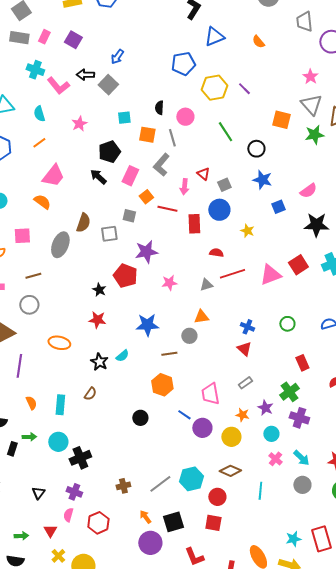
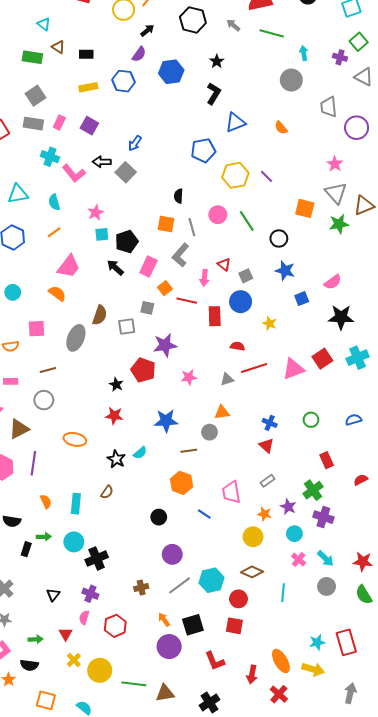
pink circle: (185, 117) -> (218, 215), moved
cyan square: (124, 118) -> (102, 234), moved
purple circle: (202, 428) -> (172, 554), moved

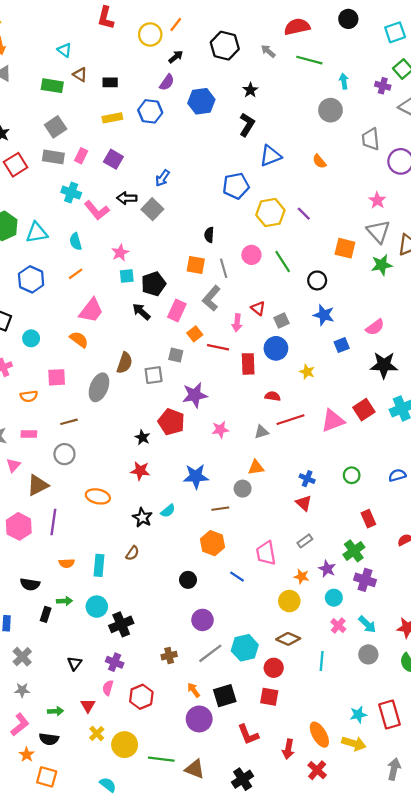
orange semicircle: (46, 502) -> (67, 563), turned 112
brown triangle: (165, 693) -> (195, 769), turned 30
orange square: (46, 700) -> (47, 777), moved

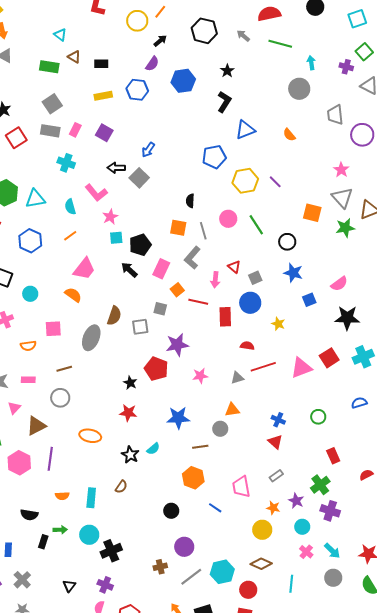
pink L-shape: (97, 210) -> (96, 193), moved
blue semicircle: (397, 475) -> (359, 403), moved
brown cross: (169, 656) -> (160, 567), moved

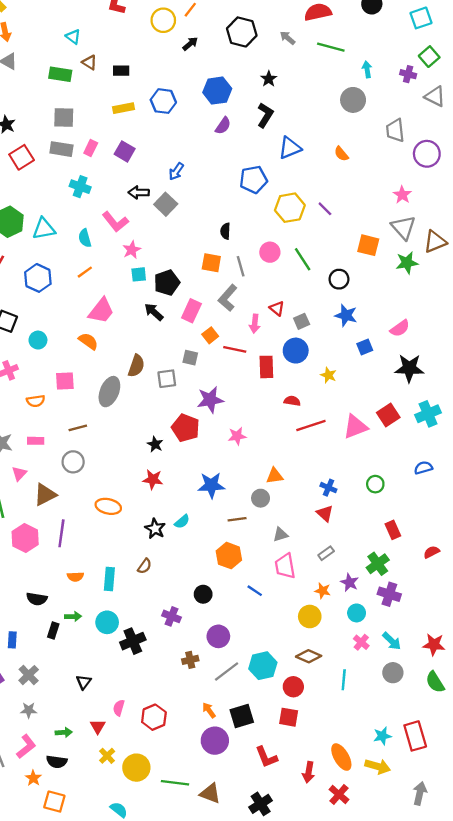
purple semicircle: (152, 64) -> (223, 126), moved
gray square: (52, 104) -> (64, 117), turned 36
gray triangle: (237, 378) -> (280, 534), moved
purple cross: (105, 585) -> (171, 616), moved

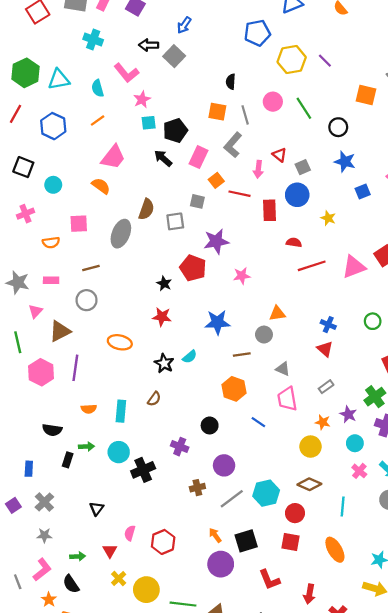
gray triangle: (280, 534) -> (283, 369), turned 40
orange ellipse: (341, 757) -> (335, 550), moved
black semicircle: (57, 762) -> (71, 584), turned 48

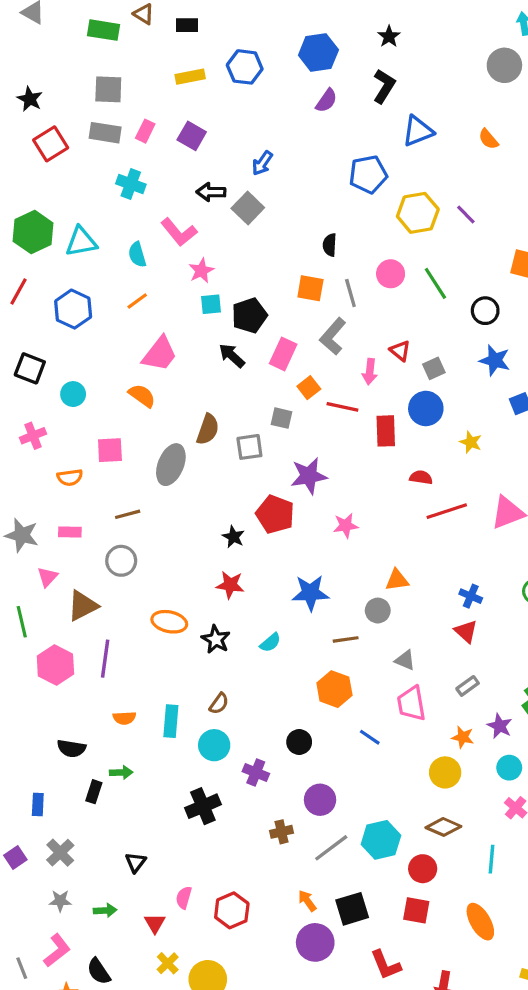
black star: (164, 363) -> (216, 639), moved
cyan circle: (119, 452) -> (214, 745), moved
green arrow: (78, 556) -> (105, 910), moved

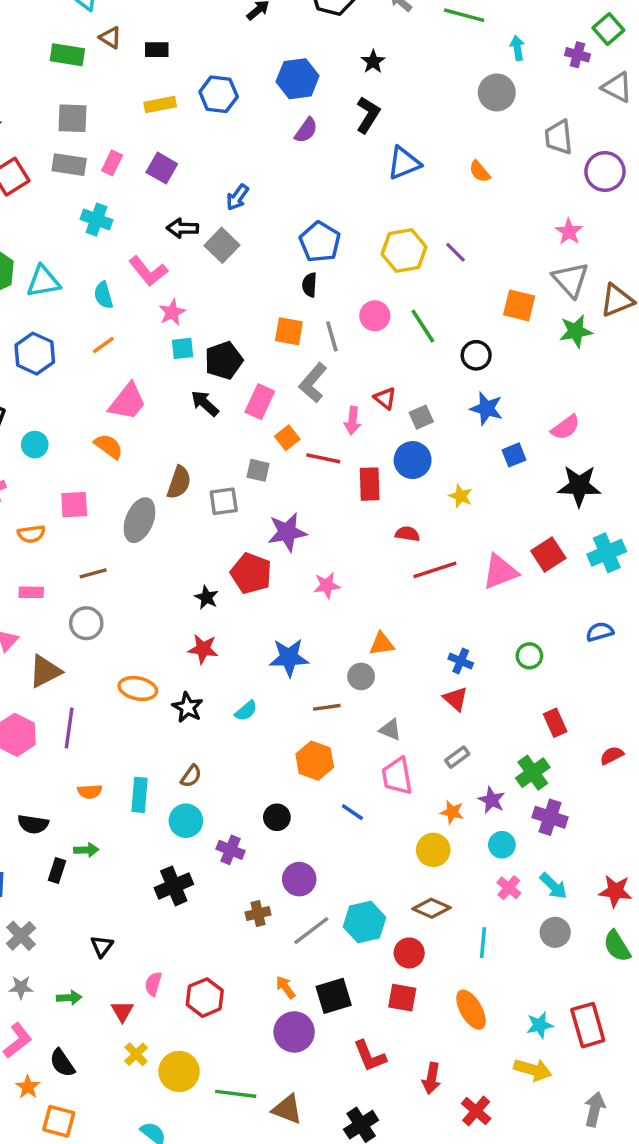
blue pentagon: (368, 174) -> (320, 242), moved, turned -30

